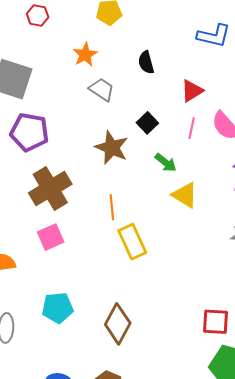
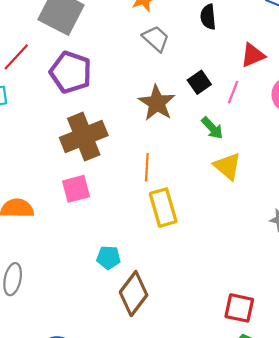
pink line: (192, 128) -> (233, 92), moved
cyan pentagon: (58, 308) -> (109, 258), moved, size x0.7

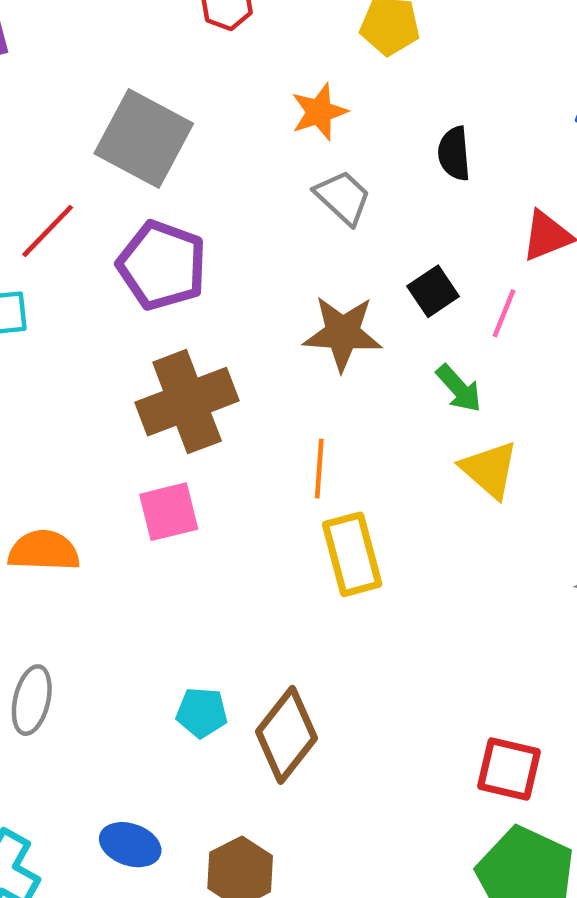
brown star: (157, 103) -> (343, 333), turned -30
cyan pentagon: (109, 258) -> (202, 713), moved

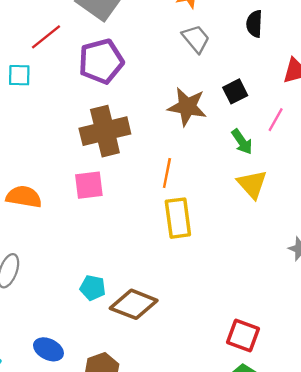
purple pentagon: (162, 265) -> (101, 61), turned 30
pink line: (504, 313) -> (276, 120), moved
brown diamond: (286, 735) -> (134, 304), turned 66

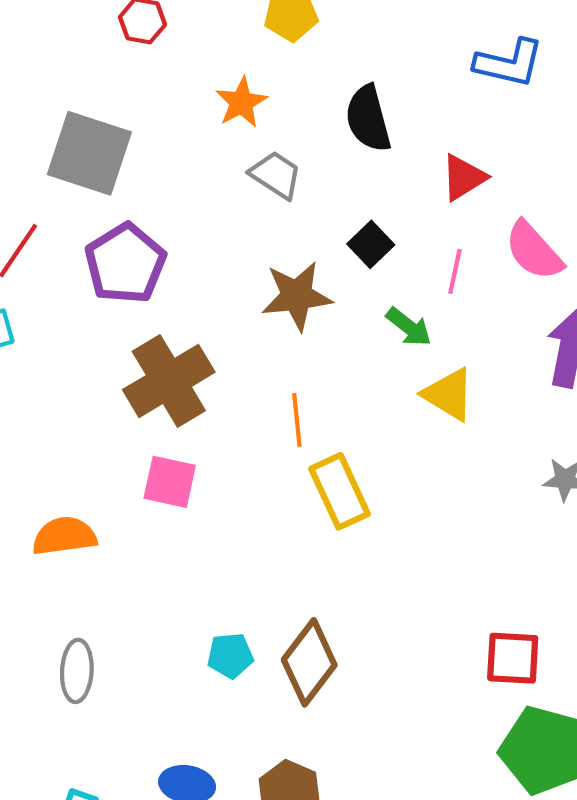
black semicircle: (254, 24) -> (368, 119), size x1.4
pink square: (89, 185) -> (170, 482), turned 36
brown diamond: (134, 304) -> (309, 662), turned -57

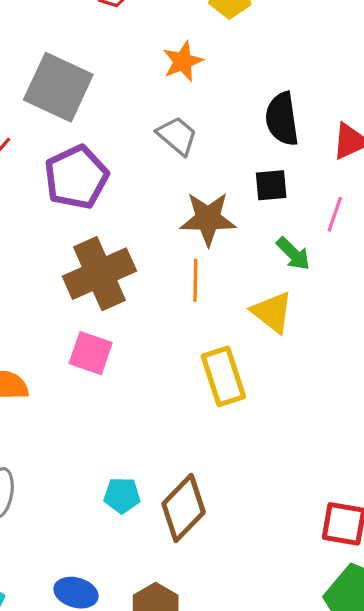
black semicircle: (368, 119) -> (282, 119), moved
gray trapezoid: (276, 175) -> (177, 136), moved
black square: (371, 244) -> (271, 185), turned 32
yellow triangle: (449, 394) -> (272, 312), moved
orange line: (297, 420) -> (195, 280), moved

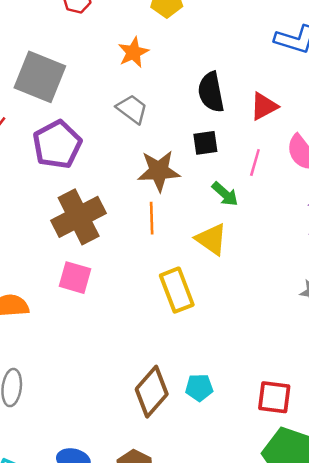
cyan pentagon: (122, 495) -> (199, 387), moved

